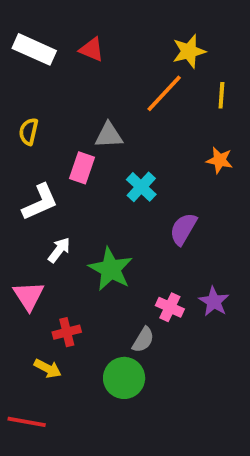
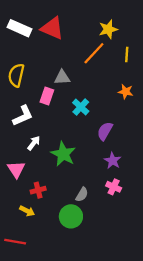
red triangle: (92, 49) -> (52, 28), size x1.6
yellow semicircle: (29, 132) -> (16, 75), size x1.5
purple star: (214, 302) -> (113, 161), moved
pink cross: (170, 307) -> (114, 187), moved

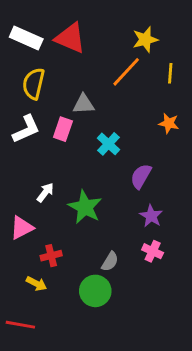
yellow semicircle: (16, 75) -> (34, 84), moved
white L-shape: (23, 116) -> (26, 129), moved
pink triangle: (16, 169) -> (22, 228), turned 36

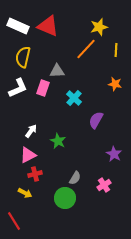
green star: (85, 207) -> (58, 141), size x0.7
purple star: (151, 216) -> (114, 154), moved
pink triangle: (22, 228) -> (28, 155), moved
pink cross: (153, 251) -> (104, 185), moved, turned 32
red line: (20, 325) -> (14, 221), turned 48

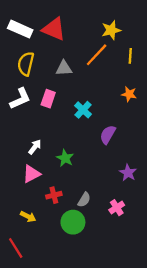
gray triangle: (57, 71) -> (64, 68), moved
red cross: (35, 174) -> (54, 195), moved

